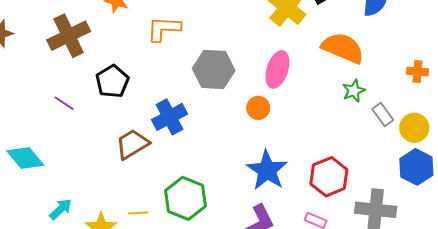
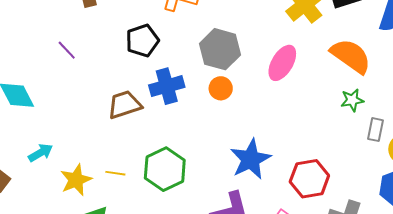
black pentagon: (112, 81) -> (142, 41), moved
orange circle: (258, 108) -> (221, 88), moved
gray rectangle: (383, 115) -> (376, 130), turned 35

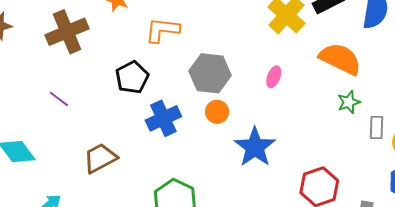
pink ellipse: (282, 63) -> (274, 77), size x0.6
brown trapezoid: (125, 105) -> (100, 158), moved
blue star: (251, 159) -> (255, 147), moved

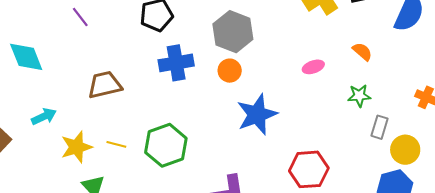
orange semicircle: (340, 59) -> (362, 52), size x0.5
pink ellipse: (274, 77) -> (313, 67), moved, turned 35

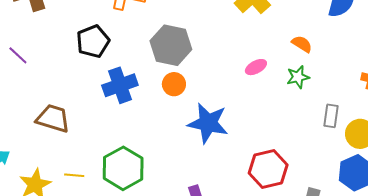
brown trapezoid: (105, 85) -> (53, 118), turned 39
green star: (359, 96) -> (298, 77), moved
blue star: (257, 114) -> (208, 123), turned -30

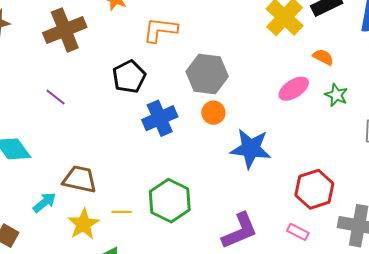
orange semicircle: (302, 44) -> (323, 57), moved
pink ellipse: (256, 67) -> (294, 89), size x1.4
green star: (298, 77) -> (336, 95), turned -30
brown trapezoid: (53, 118) -> (80, 179), moved

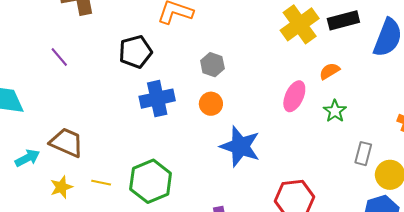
orange semicircle: (323, 57) -> (329, 71), turned -70
gray hexagon: (207, 74) -> (212, 65), size x0.6
pink ellipse: (294, 89) -> (294, 96), turned -44
yellow star: (83, 224) -> (61, 187), size x0.7

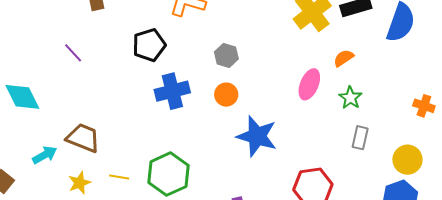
gray rectangle: (363, 154) -> (360, 138), moved

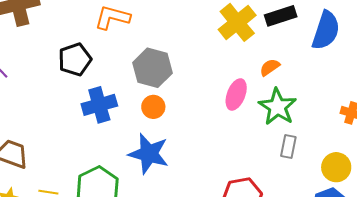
gray hexagon: (226, 55) -> (152, 68), size x1.6
green star: (350, 98) -> (278, 107), size x1.6
blue star: (257, 136) -> (149, 154), moved

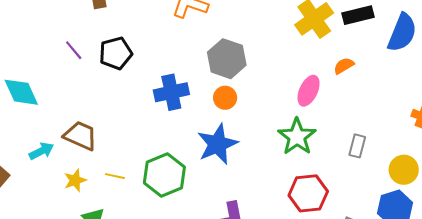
black pentagon: (75, 59) -> (116, 53), moved
green star: (278, 107) -> (297, 137), moved
blue star: (149, 154) -> (217, 144), turned 30

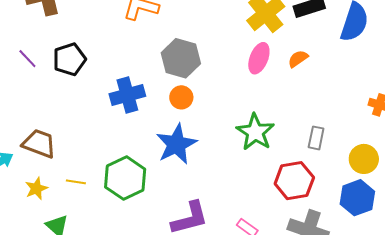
pink ellipse: (309, 91) -> (259, 58), moved
red hexagon: (308, 193) -> (294, 181), moved

